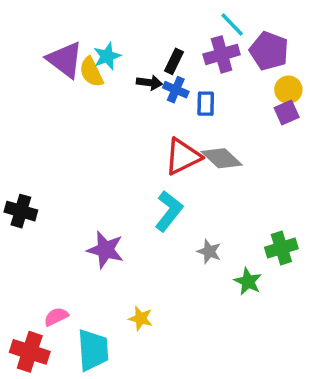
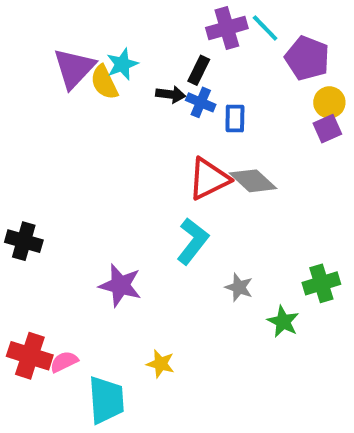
purple cross: (222, 54) -> (227, 28), moved
purple triangle: (65, 60) -> (74, 68), turned 36
red cross: (30, 352) -> (30, 356), moved

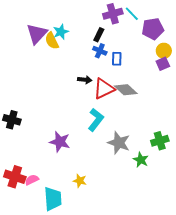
purple pentagon: (307, 58) -> (153, 29), turned -30
black arrow: (171, 94) -> (85, 80), moved
gray star: (239, 287) -> (119, 143), size x1.6

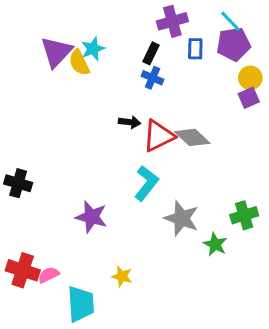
cyan line: (132, 14) -> (230, 21), moved
blue rectangle: (117, 59) -> (195, 49), moved

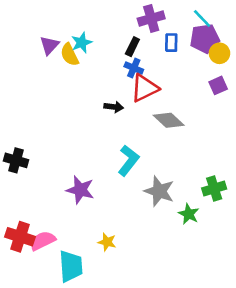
purple triangle: (56, 52) -> (49, 45), size x0.7
yellow circle: (250, 78) -> (219, 53), moved
red triangle: (159, 136) -> (145, 88), moved
pink semicircle: (49, 275) -> (43, 241), size x1.4

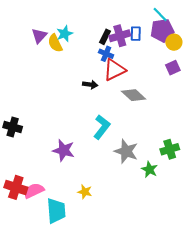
purple cross: (151, 18) -> (120, 36), moved

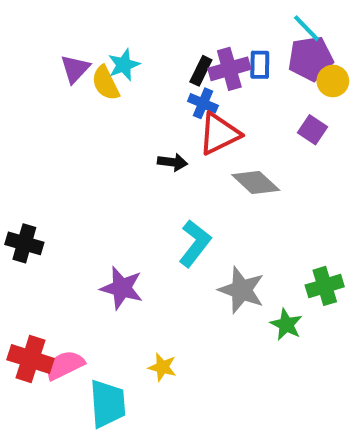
purple square: (173, 68) -> (313, 130), moved, turned -32

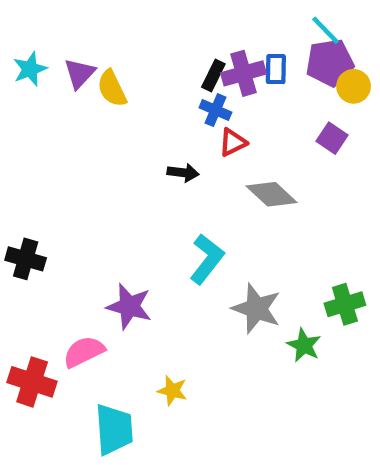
cyan star: (124, 65) -> (30, 69), moved
red triangle: (219, 134) -> (233, 142), size x0.6
pink semicircle: (65, 365) -> (84, 352), moved

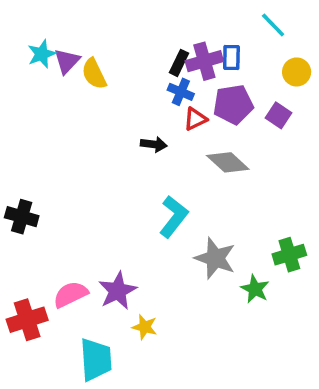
purple pentagon: (330, 63) -> (233, 105), moved
cyan star: (30, 69) -> (42, 54), moved
purple star: (129, 306) -> (118, 291), moved, turned 30
red cross: (32, 382) -> (27, 320), turned -36

